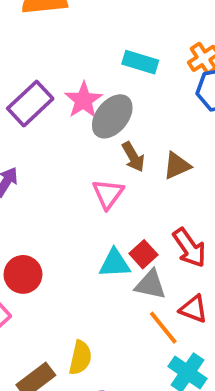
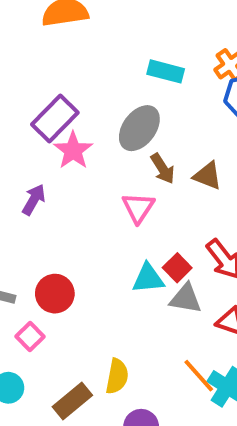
pink star: (84, 100) -> (73, 150), moved
brown triangle: (177, 166) -> (208, 176), turned 48
orange line: (163, 328) -> (199, 376), moved

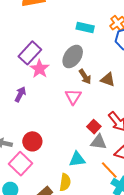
cyan triangle: (148, 278) -> (77, 159), moved
pink square: (30, 337) -> (20, 164), size x1.6
orange line: (199, 376) -> (109, 170), moved

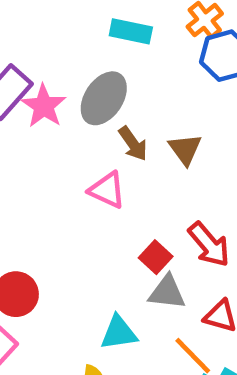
pink star: (39, 69) -> (44, 106), moved
brown triangle: (108, 80) -> (185, 149), turned 35
pink triangle: (73, 97) -> (107, 190), turned -36

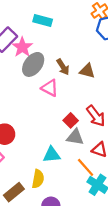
cyan rectangle: (131, 31) -> (43, 20), moved
gray ellipse: (104, 98) -> (33, 64), moved
brown triangle: (185, 149) -> (87, 71), turned -42

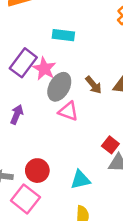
pink triangle: (50, 88) -> (68, 111), moved
cyan triangle: (52, 155) -> (80, 180), moved

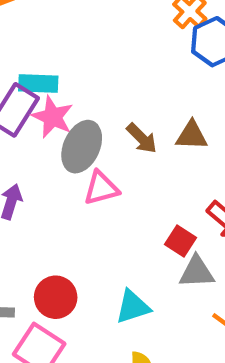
cyan rectangle: (63, 35) -> (38, 84), moved
pink triangle: (68, 111) -> (101, 188), turned -30

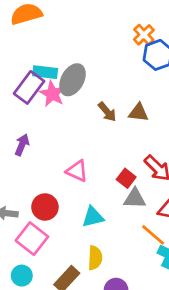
gray ellipse: (82, 147) -> (72, 80), moved
pink triangle: (101, 188) -> (77, 171), moved, turned 35

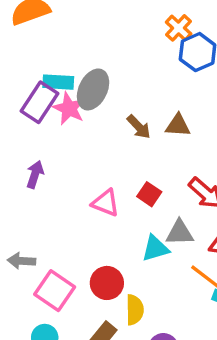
red square: (126, 178) -> (149, 194), moved
red circle: (45, 207) -> (107, 283), moved
cyan triangle: (93, 217) -> (155, 248), moved

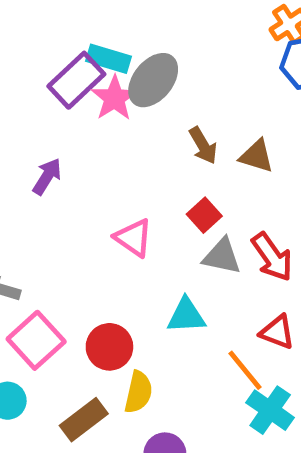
red square: (149, 194) -> (204, 215), moved
gray triangle: (180, 233) -> (222, 256), moved

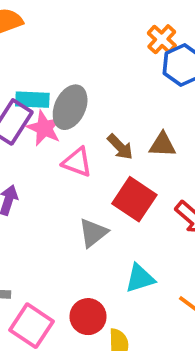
red square: (204, 215) -> (134, 199), size x1.6
pink triangle: (134, 238) -> (77, 162), moved
gray triangle: (222, 256) -> (93, 233), moved, turned -36

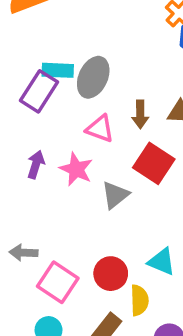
pink star: (44, 128) -> (76, 169), moved
brown arrow: (120, 147) -> (140, 114), turned 44
cyan triangle: (140, 278) -> (162, 262), moved, turned 40

